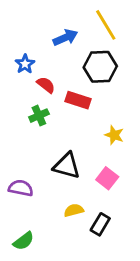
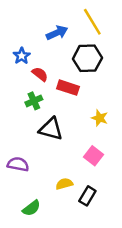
black triangle: (67, 166) -> (51, 129), moved
green semicircle: (24, 241) -> (31, 208), moved

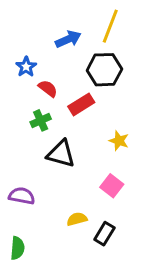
yellow line: (92, 22) -> (110, 26), turned 52
red rectangle: (68, 88) -> (81, 104), turned -50
green semicircle: (31, 208) -> (17, 248), moved, turned -48

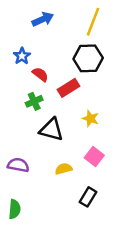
blue arrow: (68, 39) -> (43, 19), moved
yellow star: (119, 141) -> (91, 119), moved
yellow semicircle: (77, 219) -> (64, 169), moved

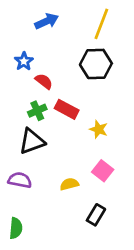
red rectangle: (68, 88) -> (67, 109), moved, turned 60
black triangle: (51, 130) -> (32, 141), moved, turned -35

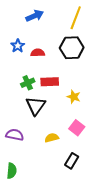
red semicircle: (44, 81) -> (38, 53), moved, turned -40
red rectangle: (67, 109) -> (50, 82), turned -30
black triangle: (32, 141) -> (36, 106), moved, turned -35

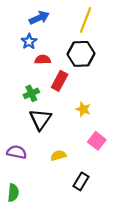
blue star: (18, 46) -> (29, 41), moved
red rectangle: (50, 82) -> (60, 81), moved, turned -60
pink square: (77, 128) -> (97, 141), moved

